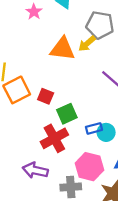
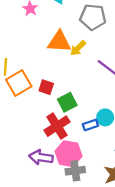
yellow arrow: (87, 44) -> (78, 48), moved
blue rectangle: (94, 128) -> (90, 125), moved
pink hexagon: (89, 167) -> (69, 154), moved

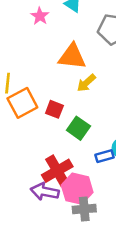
yellow arrow: (78, 48) -> (86, 83), moved
green square: (67, 102) -> (78, 128), turned -30
red cross: (57, 126) -> (57, 171), moved

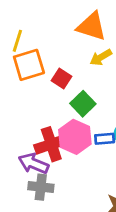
pink hexagon: (77, 189) -> (75, 137), moved
gray cross: (84, 209) -> (41, 187), moved

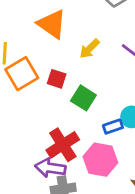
orange triangle: (92, 26) -> (52, 24), moved, turned 32
pink hexagon: (75, 137) -> (100, 160), moved

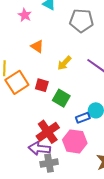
orange triangle: (52, 24) -> (37, 46), size x0.6

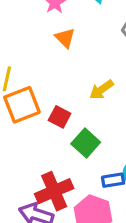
orange triangle: (37, 46) -> (65, 38), moved

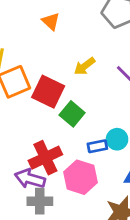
red square: (60, 117) -> (48, 92), size x1.6

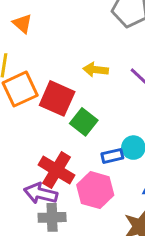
orange triangle: (51, 21) -> (22, 24), moved
yellow arrow: (85, 66) -> (96, 70), turned 45
red cross: (45, 158) -> (56, 170), turned -32

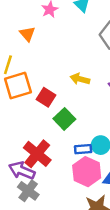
red square: (57, 98) -> (46, 97), size x0.7
pink hexagon: (95, 190) -> (87, 172), moved
gray cross: (52, 217) -> (28, 191), turned 30

